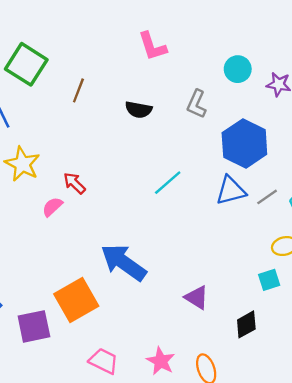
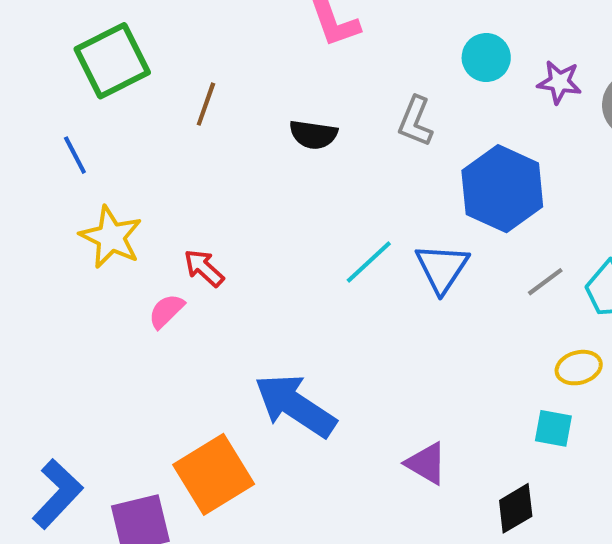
green square: (26, 64) -> (112, 61), turned 33
blue triangle: (231, 190) -> (442, 268), moved, turned -40
cyan square: (269, 280) -> (553, 428), turned 30

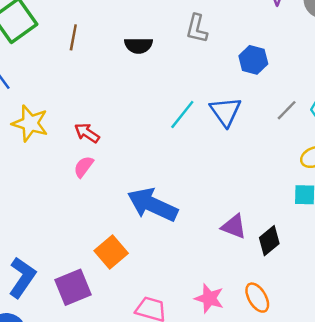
blue hexagon: (502, 189) -> (253, 60), size x0.6
pink semicircle: (166, 311) -> (84, 167), moved
orange square: (214, 474) -> (111, 252), size x0.7
black diamond: (516, 508) -> (269, 241), moved

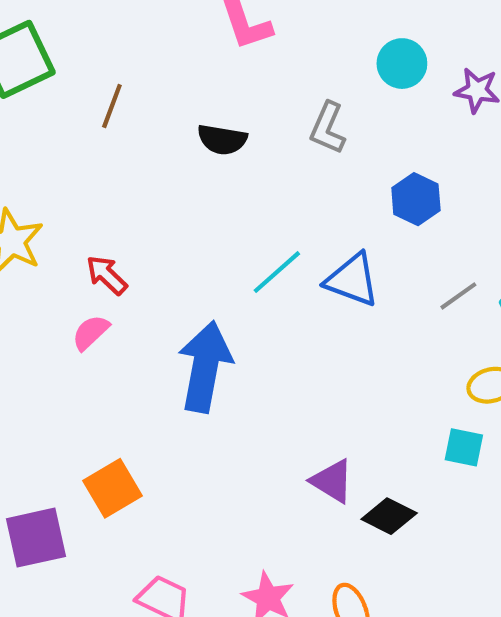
blue triangle: (225, 112) -> (352, 280), turned -44
blue arrow: (152, 205) -> (205, 367), moved, turned 66
black diamond: (269, 241) -> (389, 516), turned 56

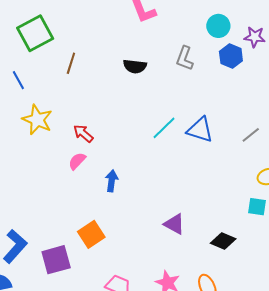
brown line: (112, 106) -> (71, 63), moved
blue hexagon: (416, 199) -> (231, 56), moved
blue arrow: (205, 367) -> (112, 181), moved, size x0.5
purple triangle: (332, 481) -> (174, 224), moved

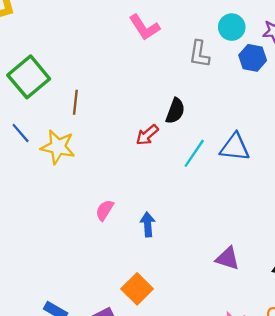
gray L-shape: (185, 58) -> (199, 54), moved
black semicircle: (135, 66) -> (175, 111), moved, turned -65
yellow star: (37, 120) -> (58, 147), moved
red arrow: (83, 133) -> (147, 135), moved, turned -70

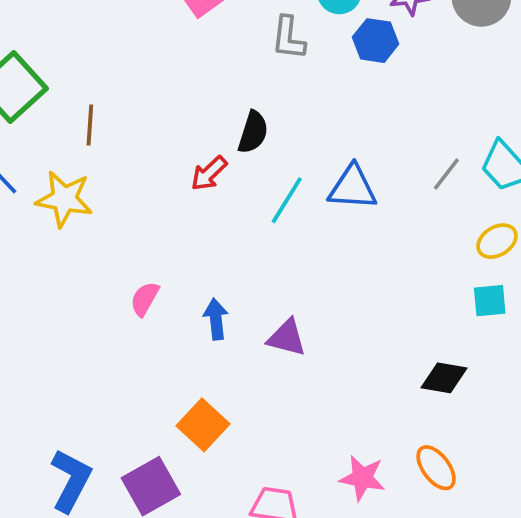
purple triangle: (228, 258) -> (287, 338), moved

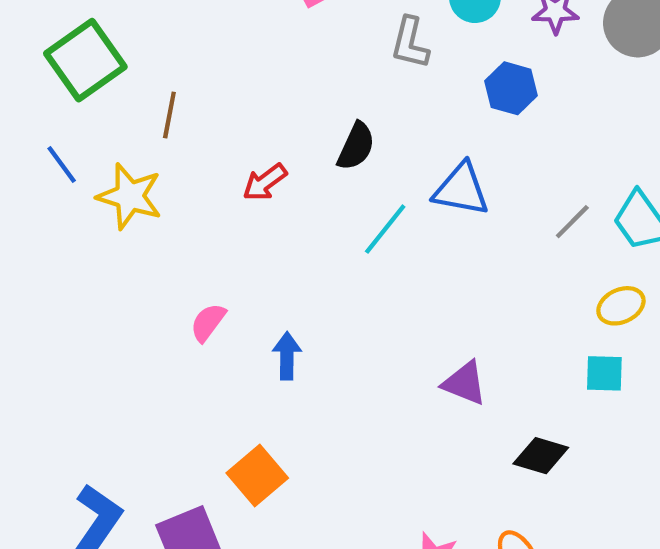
blue hexagon: (376, 41) -> (511, 88), moved
red arrow: (209, 173) -> (265, 182), moved
blue triangle: (353, 188) -> (461, 189), moved
purple triangle: (287, 338) -> (465, 383), moved

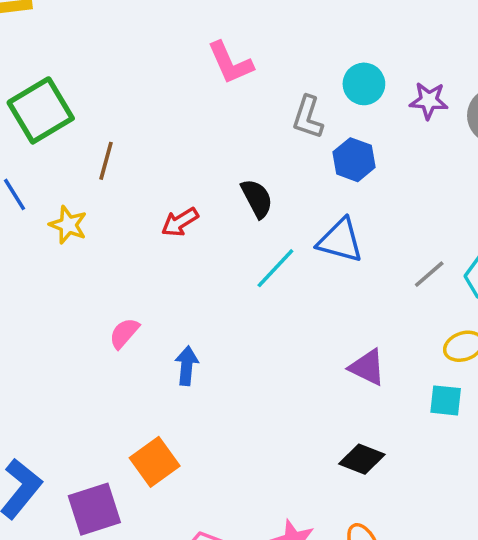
blue hexagon: (511, 88) -> (354, 160), moved
black semicircle: (356, 146) -> (257, 198), turned -57
yellow star: (130, 196) -> (68, 225), size x0.7
purple triangle: (465, 383) -> (367, 367), moved
black diamond: (541, 456) -> (362, 459), moved

